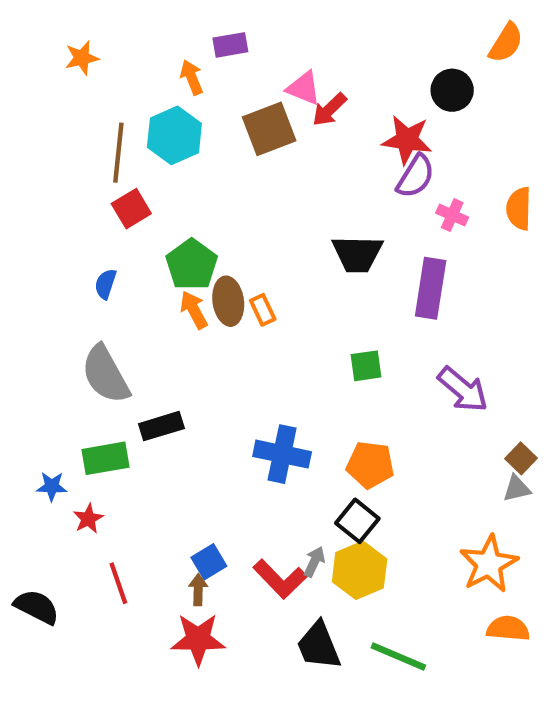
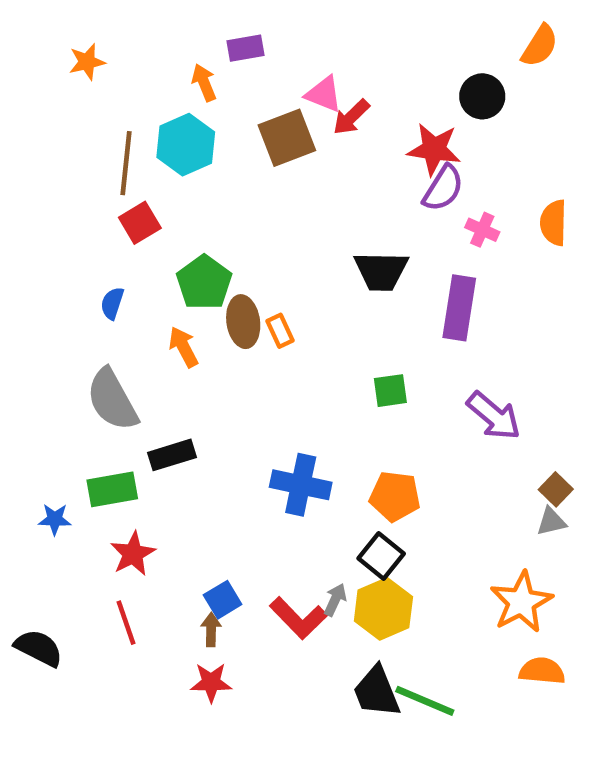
orange arrow: (194, 310) -> (183, 347), moved
red star: (88, 519) -> (133, 554), moved, size x1.4
red star: (198, 639) -> (211, 682), size x0.7
black trapezoid: (319, 646) -> (377, 692), moved

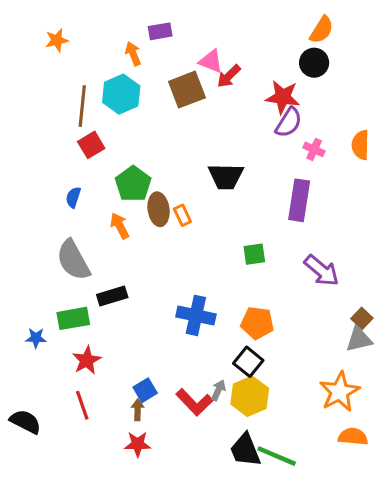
orange semicircle: (540, 46) -> (322, 30), moved
black trapezoid: (381, 271) -> (226, 176), moved
gray triangle: (551, 522) -> (359, 339), size x1.4

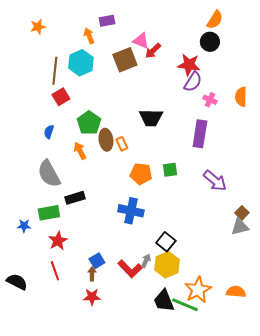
orange pentagon: (257, 323) -> (141, 174), moved
orange star: (340, 392) -> (198, 290), moved

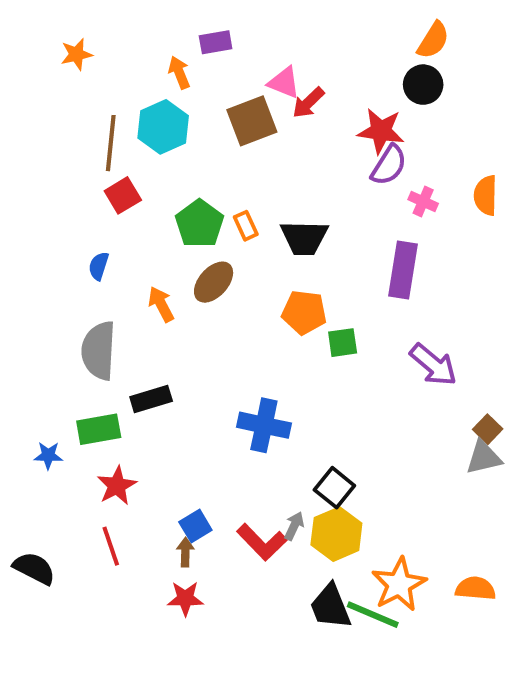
green pentagon: (89, 123) -> (199, 224), moved
brown ellipse: (106, 140) -> (214, 282), turned 50
orange rectangle: (122, 144) -> (246, 226), moved
gray semicircle: (49, 174) -> (99, 351), turned 32
orange pentagon: (141, 174) -> (304, 312), moved

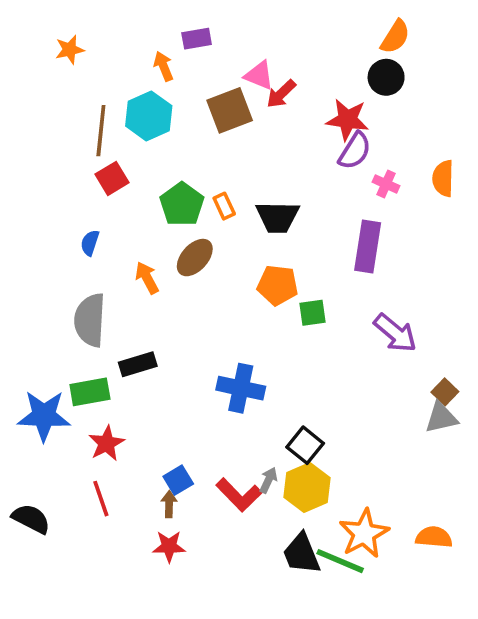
blue star: (48, 455) -> (44, 416), size x2.0

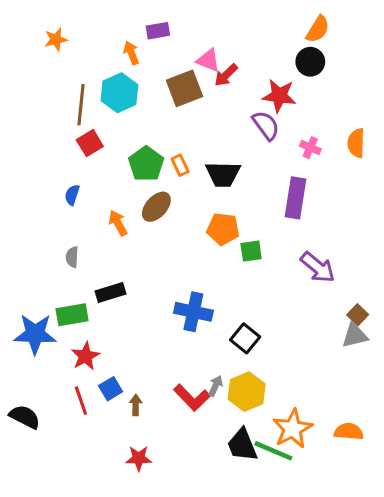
purple semicircle: (355, 151) -> (266, 125), moved, turned -68
gray semicircle: (90, 320) -> (72, 257), size x0.5
black square: (305, 445) -> (245, 338), moved
blue square: (178, 480) -> (111, 389), moved
red star: (169, 546) -> (139, 458), moved

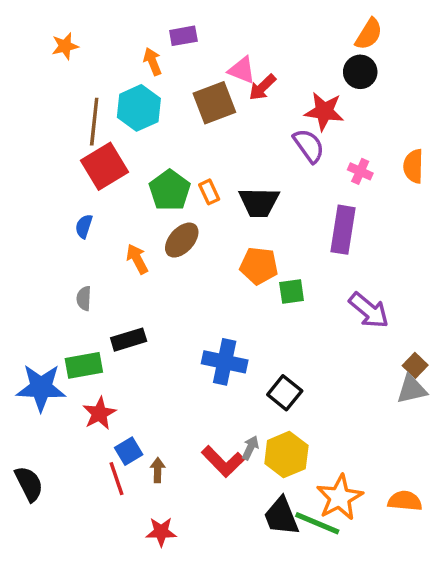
red square: (90, 143) -> (104, 166), size x1.5
red line: (81, 401) -> (117, 479), moved
black semicircle: (25, 417) -> (29, 484), turned 36

